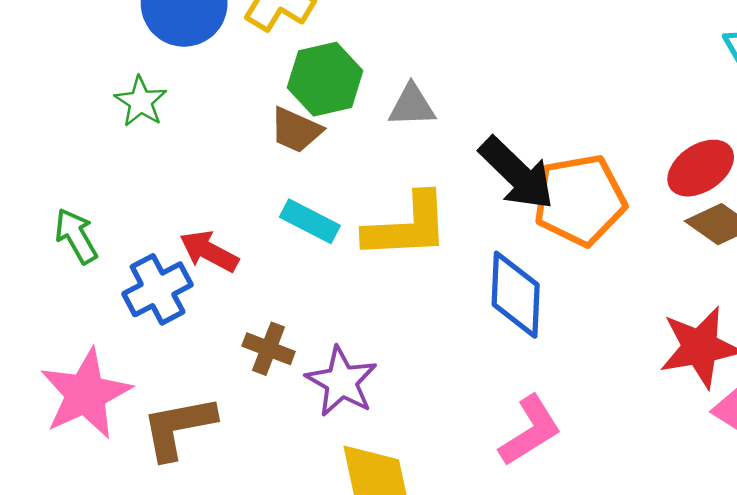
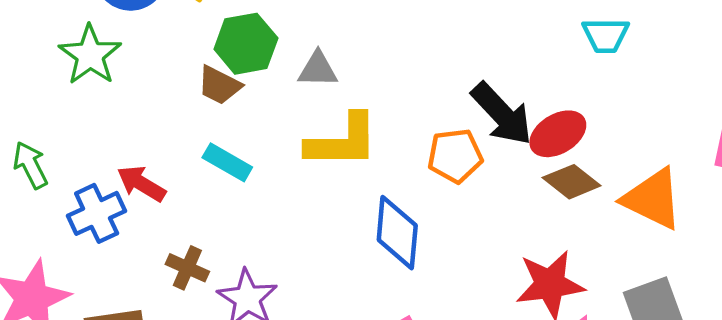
green star: (141, 102) -> (90, 55), size x1.4
black arrow: (517, 173) -> (502, 114), moved
orange pentagon: (580, 200) -> (455, 156), size x0.7
yellow L-shape: (407, 226) -> (342, 141), moved

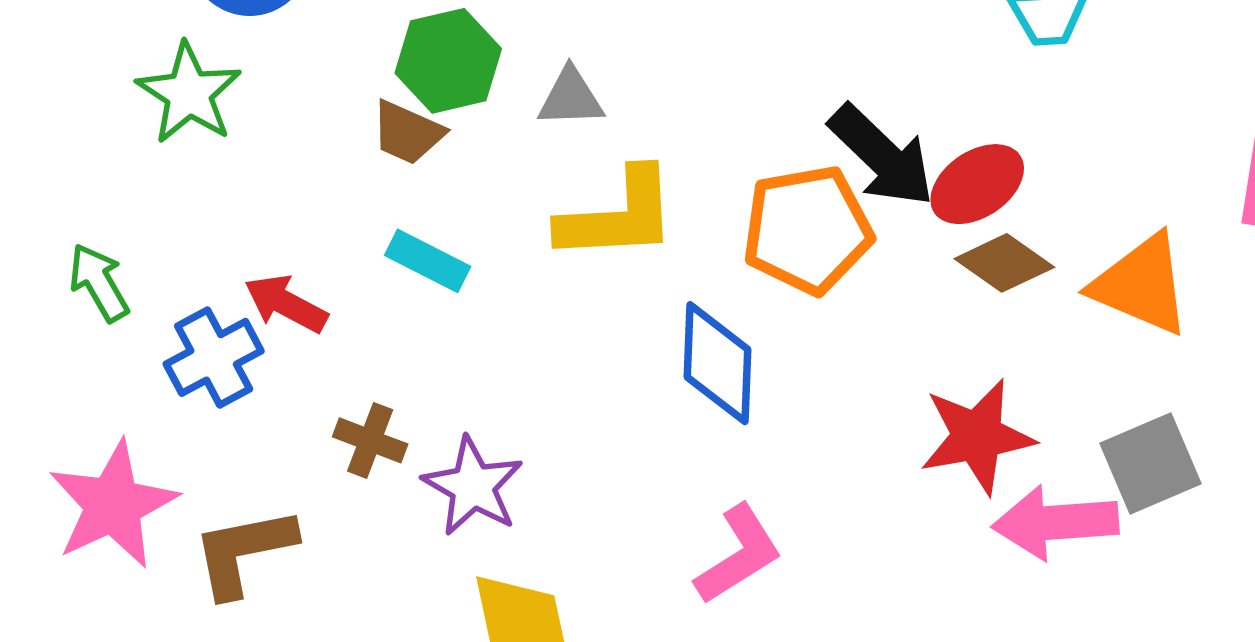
orange pentagon: (455, 156) -> (807, 230), size x1.4

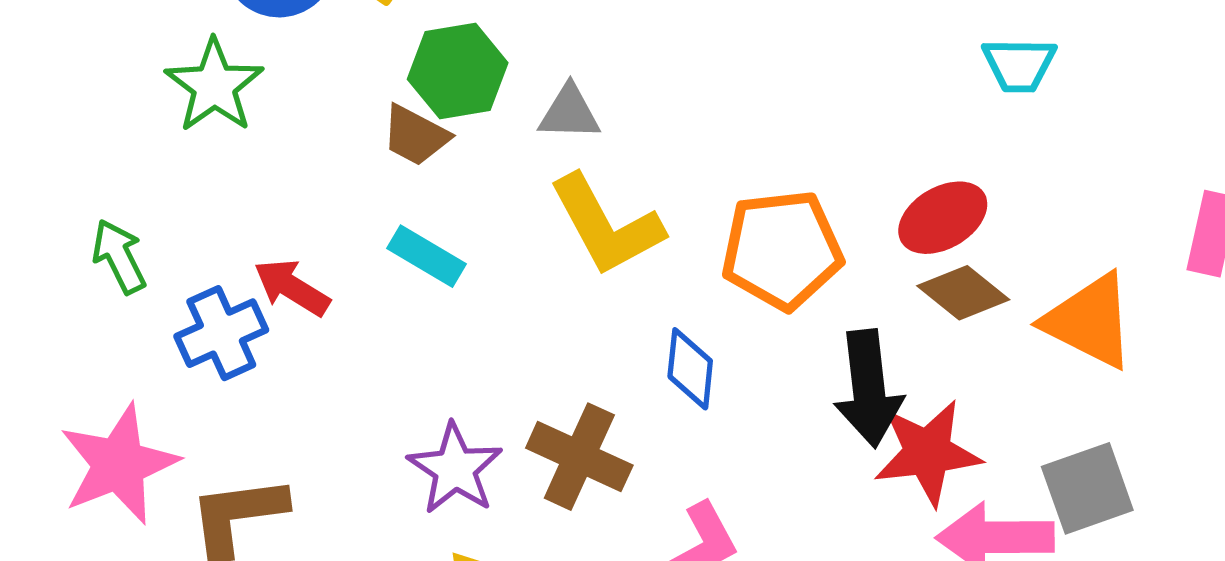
black arrow: (882, 156) -> (868, 388), moved, turned 36
yellow L-shape: (618, 216) -> (606, 225), turned 61
blue diamond: (718, 363) -> (690, 369), size x0.7
brown cross: (370, 440) -> (579, 457), moved, size x1.5

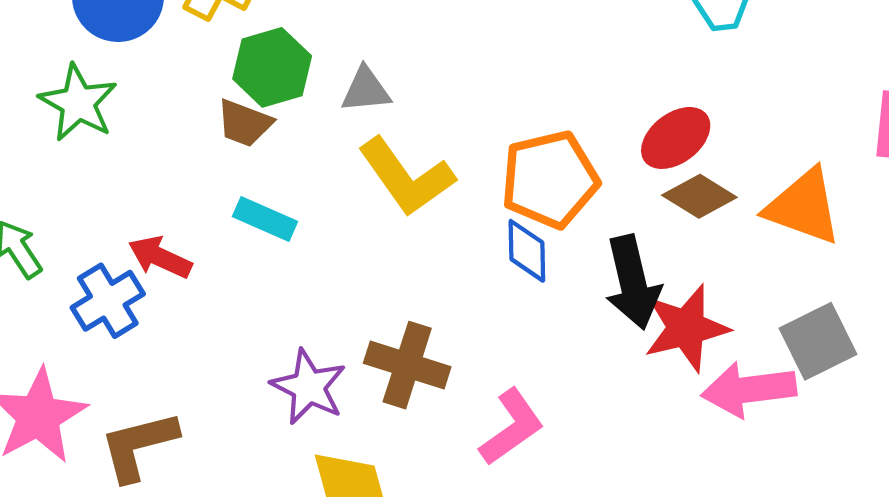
blue diamond: (690, 369) -> (527, 251), moved

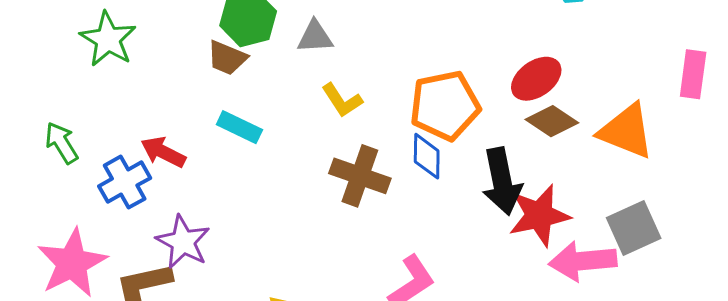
yellow L-shape: (406, 177) -> (342, 100), size x0.6
brown cross: (407, 365) -> (360, 176), moved
purple star: (309, 387) -> (183, 242), moved

